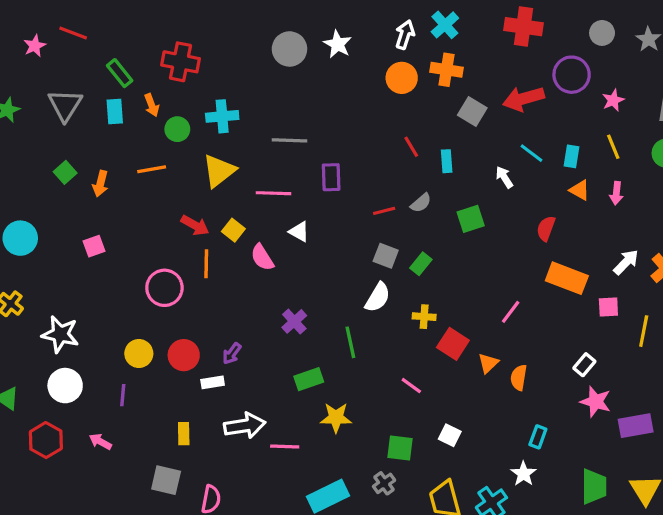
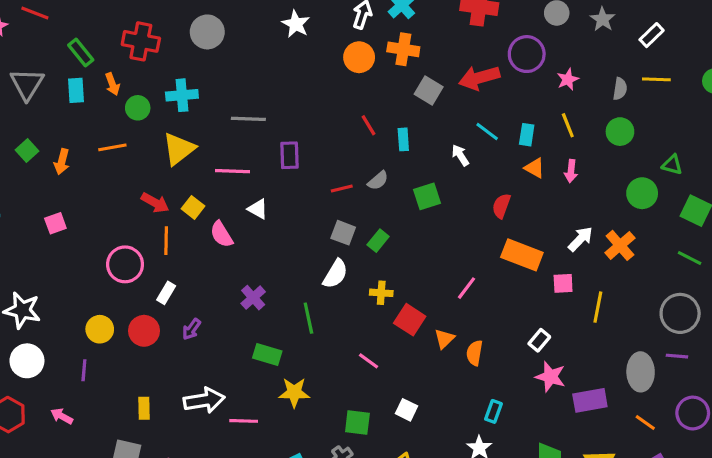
gray circle: (289, 49) -> (207, 32), moved
green rectangle: (309, 379) -> (267, 355), turned 36
white rectangle: (213, 382) -> (166, 293), moved, turned -50

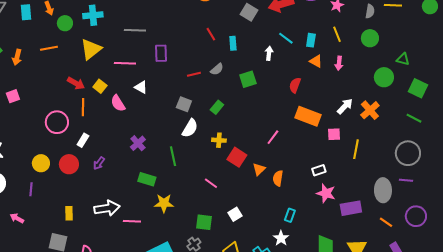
white arrow: (460, 155) -> (269, 53), turned 40
gray square: (343, 233) -> (184, 104), moved
white rectangle: (539, 340) -> (319, 170), turned 32
white square: (406, 410) -> (235, 214), turned 32

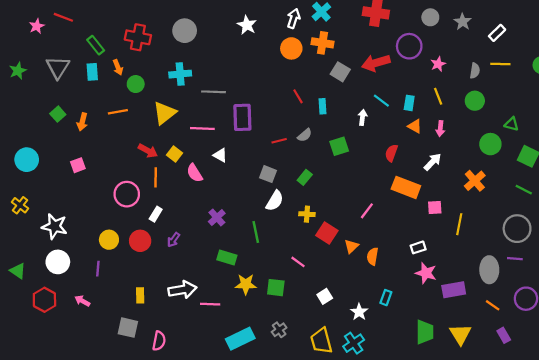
cyan cross: (93, 15) -> (180, 74), moved
purple rectangle: (161, 53) -> (242, 117), size x1.4
white arrow: (345, 106) -> (433, 162), moved
green square: (204, 222) -> (276, 288), moved
white star: (281, 238) -> (359, 312), moved

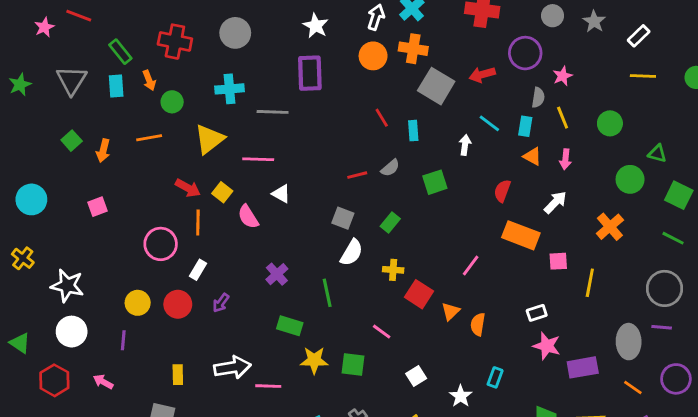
red arrow: (376, 63) -> (482, 75), size x0.7
gray semicircle: (475, 71) -> (538, 98), moved
gray square: (340, 72) -> (436, 86), size x1.4
purple rectangle: (242, 117) -> (310, 73), moved

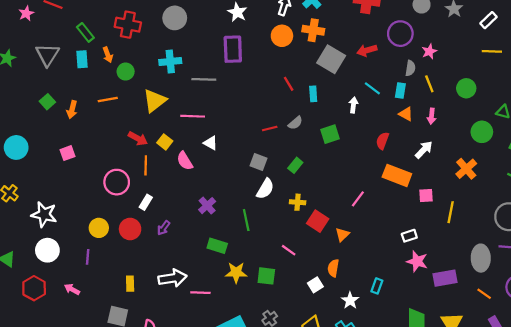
orange semicircle: (478, 324) -> (333, 268), moved

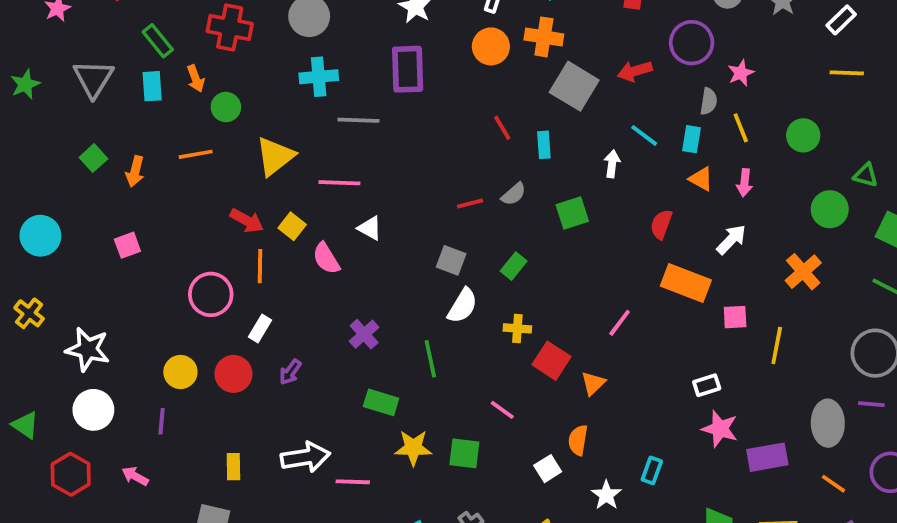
cyan cross: (170, 61) -> (319, 77), moved

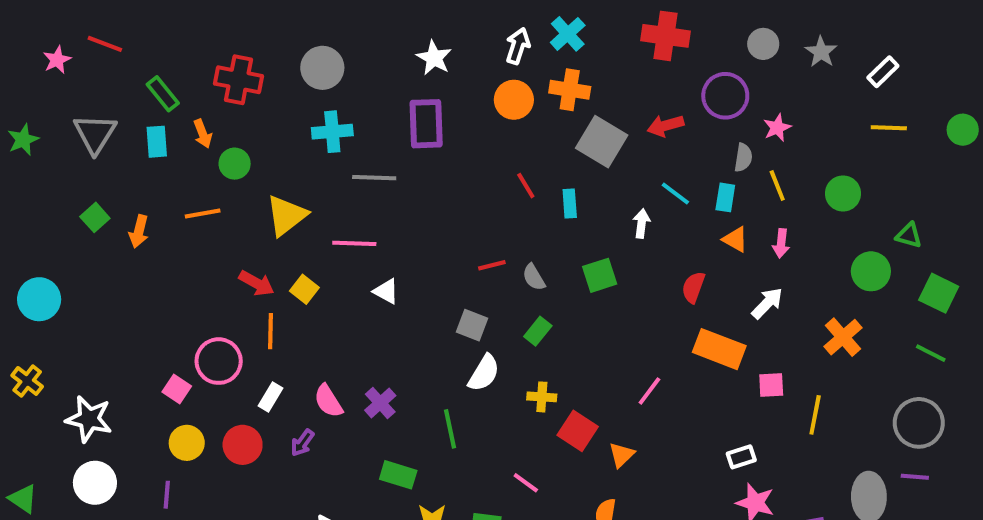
gray semicircle: (514, 194) -> (534, 277), moved, turned 100
pink square: (127, 245) -> (177, 389), moved, turned -36
pink semicircle: (326, 258) -> (328, 401), moved

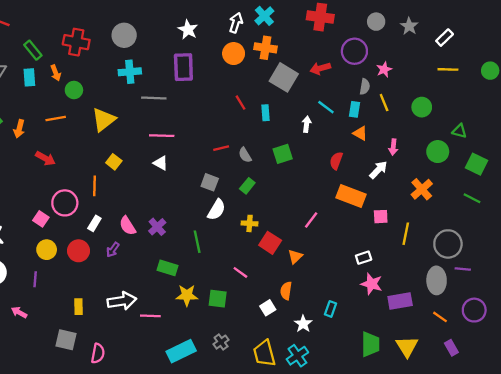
pink line: (354, 243) -> (162, 136), moved
pink arrow: (781, 243) -> (393, 147), moved
red arrow: (257, 283) -> (45, 158), moved
gray circle: (919, 423) -> (448, 244), moved

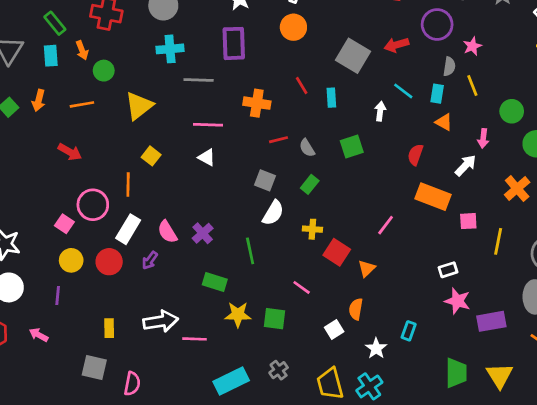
orange cross: (266, 48) -> (257, 103), moved
green circle: (422, 107) -> (512, 111), moved
orange arrow: (19, 129) -> (39, 100), moved
white rectangle: (94, 223) -> (128, 229), size x1.5

